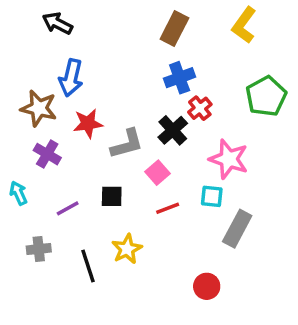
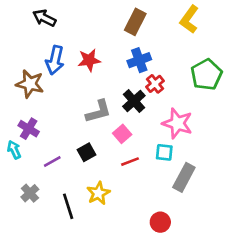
red star: (88, 123) -> (89, 60), moved
purple cross: (47, 154) -> (29, 129), moved
black square: (112, 196) -> (87, 152), turned -30
gray cross: (39, 249) -> (30, 193), turned -36

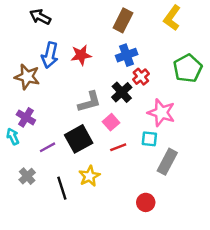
black square: (87, 152) -> (79, 139), size x1.6

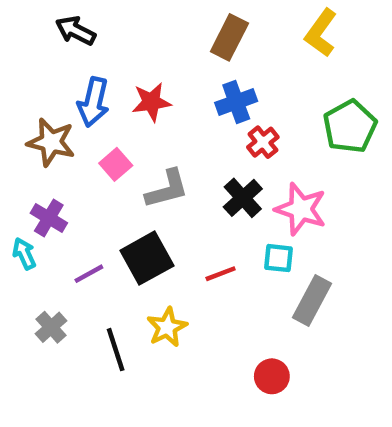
black cross: (122, 92) -> (243, 198), moved
pink square: (111, 122) -> (116, 164), moved

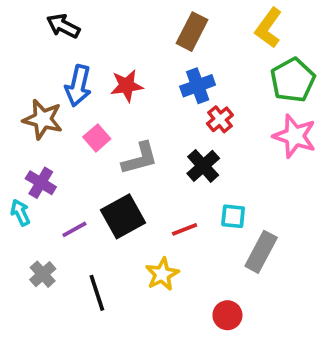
green pentagon: (350, 127) -> (293, 80), moved
pink star: (301, 209) -> (295, 136), moved
yellow star: (167, 327) -> (162, 274), moved

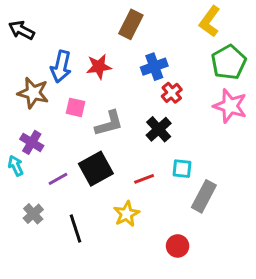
black arrow: (63, 26) -> (22, 30), moved
brown rectangle: (192, 32) -> (131, 24), moved
pink square: (97, 138) -> (76, 107), turned -36

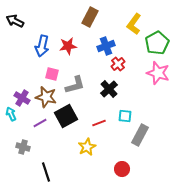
yellow L-shape: (210, 21) -> (134, 24), moved
brown star: (33, 93) -> (46, 97), moved
gray cross: (33, 214) -> (23, 147), turned -32
black line: (76, 228) -> (46, 172), moved

